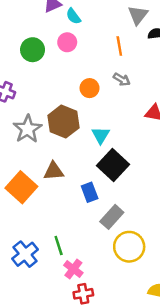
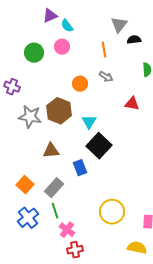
gray star: (28, 129) -> (30, 117), turned -30
orange square: (21, 187) -> (25, 185), moved, size x0.7
gray rectangle: (112, 217) -> (54, 188), moved

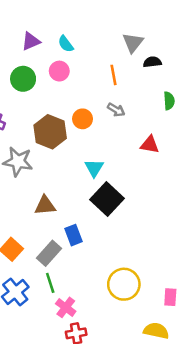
purple triangle: (50, 16) -> (31, 41), moved
brown hexagon: (59, 111) -> (50, 132), moved
blue rectangle: (80, 168) -> (73, 235), moved

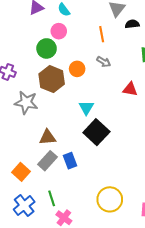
green circle: (23, 79) -> (47, 48), moved
gray rectangle: (49, 253) -> (48, 161), moved

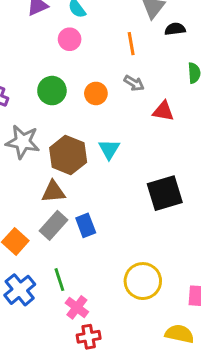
green circle: (47, 48) -> (52, 91), moved
brown hexagon: (52, 79) -> (68, 155), moved
red triangle: (130, 89) -> (163, 111), moved
black square: (96, 132) -> (165, 193), moved, turned 30

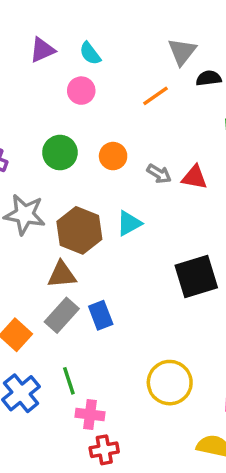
orange line: (131, 44) -> (156, 96), turned 65
gray arrow: (134, 83) -> (159, 174), moved
cyan triangle: (109, 149) -> (129, 223), turned 30
pink cross: (77, 307) -> (90, 414), turned -30

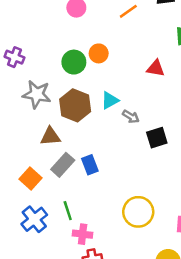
green circle: (60, 153) -> (74, 62), moved
gray arrow: (159, 174) -> (131, 117), moved
brown triangle: (62, 275) -> (50, 136), moved
black square: (196, 276) -> (157, 138), size x0.7

